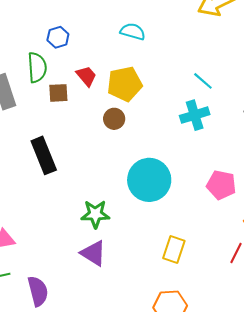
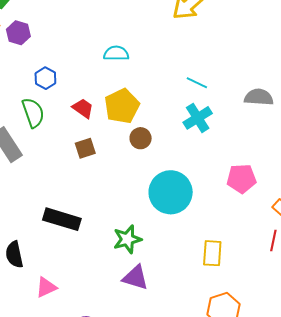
brown square: (58, 93) -> (85, 148), moved
brown circle: (114, 119) -> (141, 138), moved
black rectangle: (44, 155) -> (62, 219), moved, turned -36

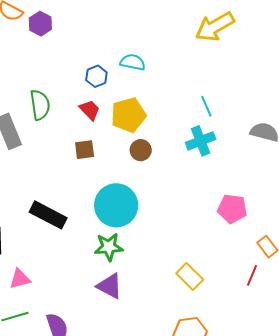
blue hexagon: (45, 78) -> (96, 76), moved
cyan line: (197, 83) -> (206, 106), turned 30
cyan circle: (171, 192) -> (116, 205), moved
yellow rectangle: (212, 253) -> (190, 276), turned -60

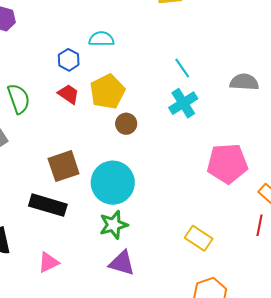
brown square: (85, 150) -> (64, 166), moved, size x1.5
pink pentagon: (232, 209) -> (227, 164), size x1.4
pink triangle: (20, 279) -> (48, 262), moved

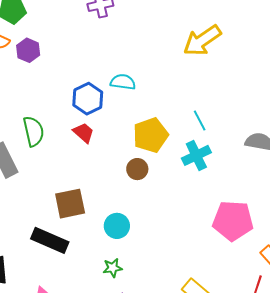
blue hexagon: (69, 60) -> (88, 99), size x1.4
yellow pentagon: (107, 92) -> (151, 135), moved
cyan circle: (113, 183) -> (117, 226), size x0.6
green star: (114, 225) -> (113, 268), size x0.7

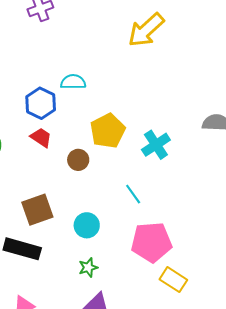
cyan line: (200, 120) -> (133, 194), moved
brown circle: (137, 169) -> (78, 160), moved
pink pentagon: (233, 221) -> (151, 242), moved

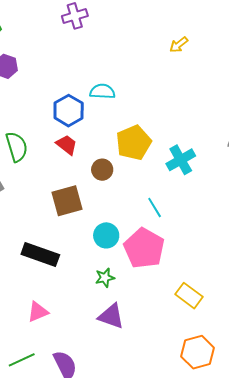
yellow arrow: (146, 30) -> (179, 45), size x0.5
brown square: (37, 210) -> (67, 201), moved
pink pentagon: (151, 242) -> (144, 248), moved, turned 30

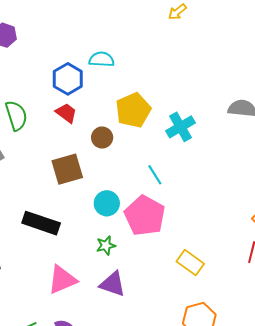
pink triangle: (38, 312) -> (62, 280), moved, size x1.4

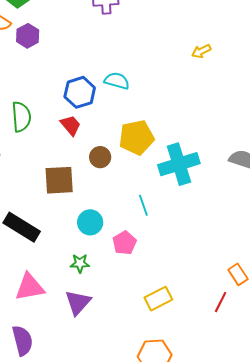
cyan cross: (181, 127) -> (179, 164), size x1.4
pink pentagon: (145, 216) -> (124, 243), size x0.6
yellow rectangle: (190, 263) -> (158, 299), turned -76
purple triangle: (113, 284) -> (78, 302), turned 40

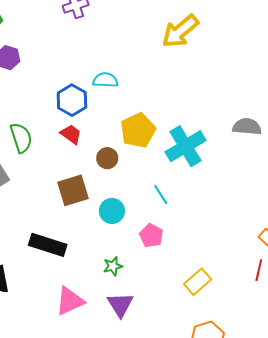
yellow arrow: (201, 51) -> (180, 31), size x2.0
cyan circle: (90, 222) -> (112, 211), moved

